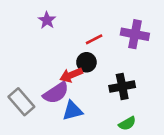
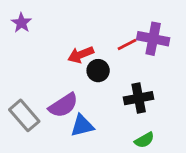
purple star: (47, 20) -> (21, 23), moved
red line: (94, 39) -> (127, 45), moved
red arrow: (71, 75) -> (81, 55), moved

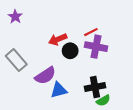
purple cross: (153, 39) -> (96, 47), moved
black cross: (139, 98) -> (95, 87), moved
gray rectangle: (24, 115) -> (16, 60), moved

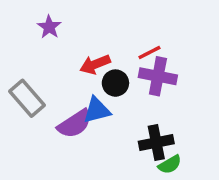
purple star: (15, 17) -> (49, 27), moved
blue triangle: (59, 90) -> (97, 110), moved

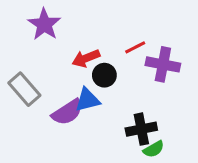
purple star: (49, 27) -> (44, 24), size x1.5
purple cross: (158, 76) -> (163, 64), moved

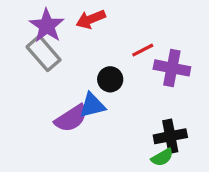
red arrow: (86, 58) -> (91, 19), moved
gray rectangle: (24, 89) -> (44, 53), moved
black cross: (141, 129) -> (170, 136), moved

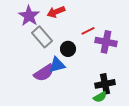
gray rectangle: (44, 53) -> (42, 37), moved

